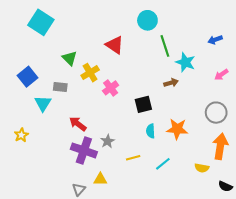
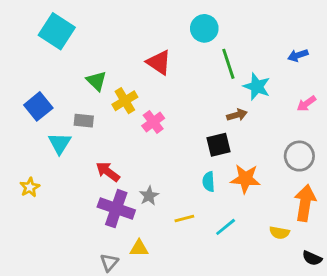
black square: (143, 104) -> (218, 145), moved

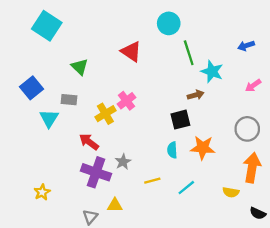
yellow cross: (125, 101) -> (105, 114), moved
yellow star: (30, 187) -> (42, 192), moved

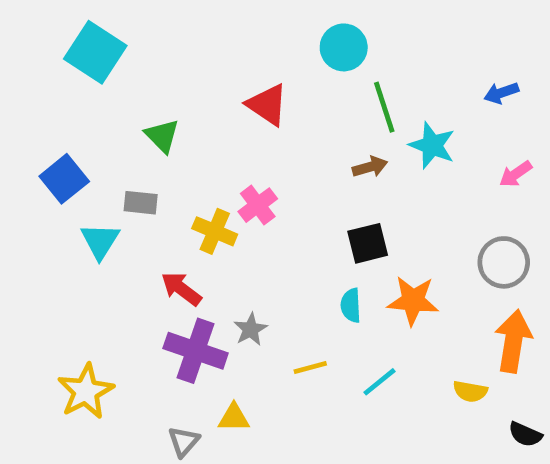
brown arrow: (196, 95) -> (370, 167), moved
yellow cross: (105, 114) -> (215, 231), turned -36
yellow star: (42, 192) -> (86, 391), size x1.6

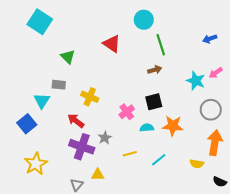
cyan star: (432, 145) -> (196, 81), moved
blue square: (64, 179) -> (27, 124), moved
pink cross: (258, 205) -> (127, 112), moved
cyan semicircle: (351, 305) -> (147, 128), turned 88

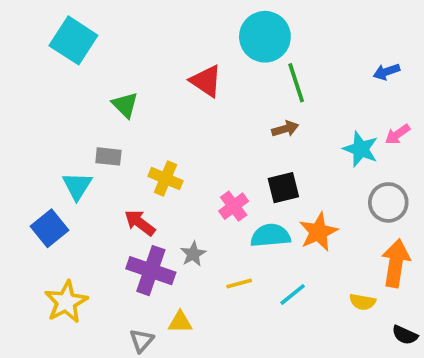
cyan circle: (144, 20) -> (265, 37), size x1.4
orange star: (173, 126) -> (318, 232), turned -30
cyan semicircle: (147, 128) -> (270, 236), size x1.5

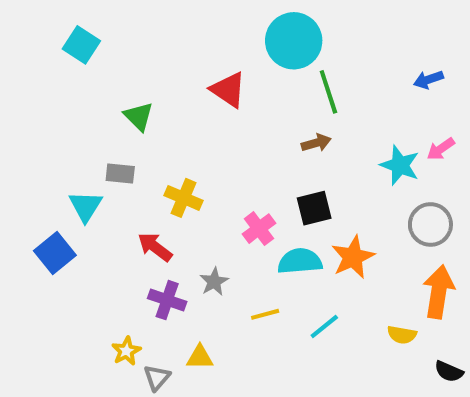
cyan square: (73, 40) -> (81, 45), size x0.7
purple cross: (151, 271) -> (167, 300), size x0.7
yellow star: (66, 302) -> (126, 351), moved, size x0.6

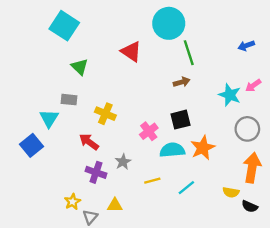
cyan square: (81, 45) -> (64, 26), moved, size x1.4
black semicircle: (449, 371) -> (250, 206), moved

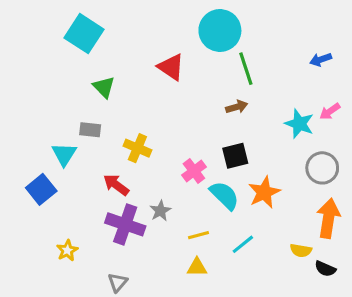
cyan semicircle: (172, 150) -> (224, 195), turned 50
purple cross: (96, 172) -> (125, 224), size x1.4
yellow star: (73, 202) -> (67, 250), moved
yellow triangle: (115, 205) -> (197, 267), moved

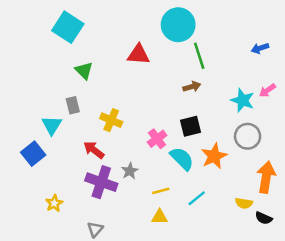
red triangle: (171, 67) -> (138, 54), turned -30
gray rectangle: (90, 130) -> (73, 105), turned 70
gray circle: (322, 168) -> (248, 136), moved

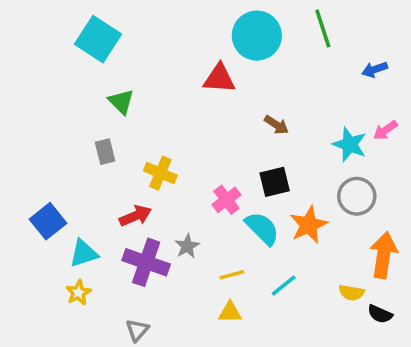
red triangle: (138, 54) -> (219, 78), moved
green line: (199, 56) -> (323, 28), moved
brown arrow: (192, 87) -> (276, 125), turned 49
cyan triangle: (52, 125) -> (84, 253), moved, turned 40
red arrow: (94, 150) -> (135, 216), turned 120

